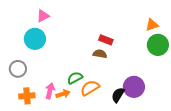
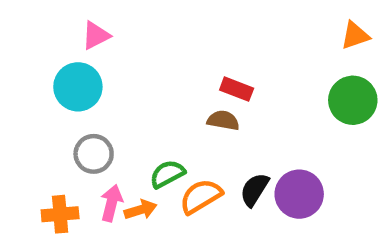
orange triangle: (152, 25) -> (355, 35), moved
gray circle: (18, 69) -> (94, 154), moved
black semicircle: (118, 95) -> (254, 190), moved

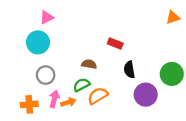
green circle: (353, 100) -> (172, 74), moved
brown semicircle: (223, 120) -> (89, 64), moved
black semicircle: (254, 190) -> (129, 70), moved, turned -42

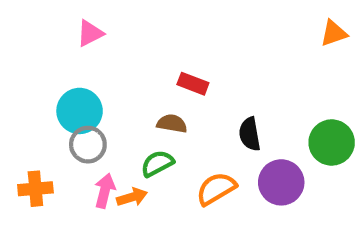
cyan circle: (38, 42) -> (80, 111), moved
red rectangle: (115, 43) -> (193, 84), moved
orange semicircle: (98, 96) -> (216, 189), moved
orange cross: (29, 104) -> (35, 189), moved

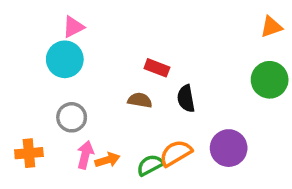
cyan circle: (80, 111) -> (65, 59), moved
black semicircle: (250, 134) -> (186, 99), moved
green circle: (332, 142) -> (270, 80), moved
green semicircle: (157, 163) -> (150, 165), moved

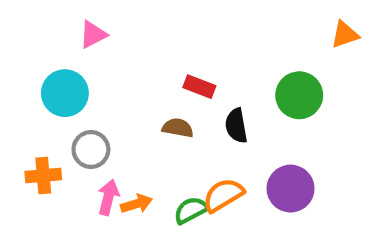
cyan circle: (65, 59) -> (65, 93), moved
green circle: (270, 80) -> (299, 95), moved
orange cross: (29, 153) -> (43, 176), moved

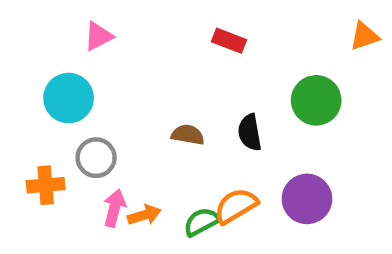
red rectangle: (199, 87) -> (229, 41), moved

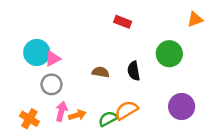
pink triangle: (98, 36) -> (53, 59), moved
orange cross: (46, 185) -> (29, 119), moved, turned 36
purple circle: (307, 199) -> (182, 107), moved

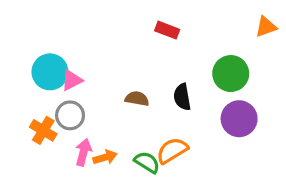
purple circle: (182, 107) -> (239, 119), moved
orange cross: (29, 119) -> (43, 130), moved
green semicircle: (108, 119) -> (147, 162), turned 60

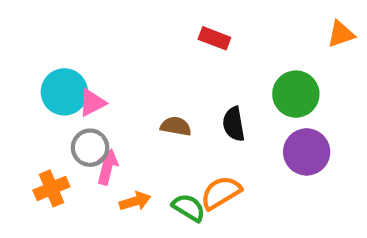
orange cross: (43, 130) -> (51, 188), moved, turned 36
pink arrow: (83, 152) -> (107, 167), moved

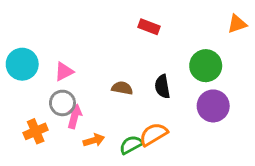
cyan circle: (64, 92) -> (22, 64), moved
green semicircle: (189, 208) -> (131, 145), turned -60

